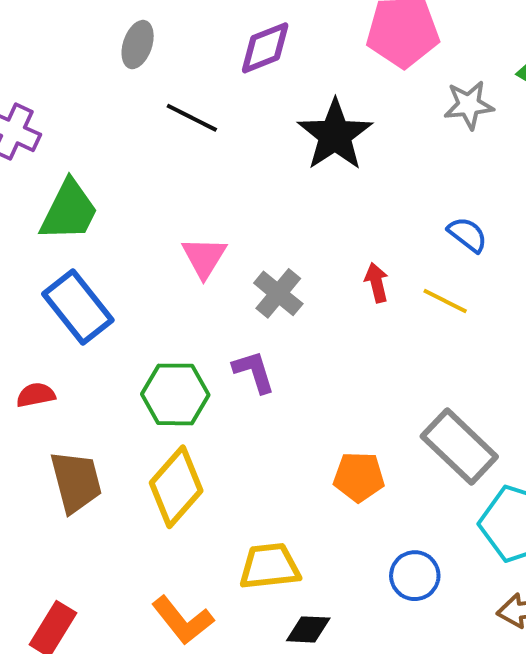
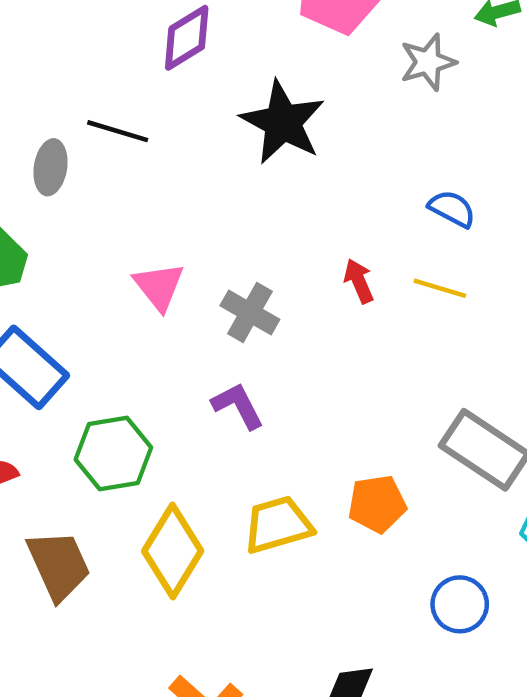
gray ellipse: (138, 45) -> (51, 167), moved
green hexagon: (175, 394) -> (113, 453), moved
yellow trapezoid: (270, 566) -> (278, 525), moved

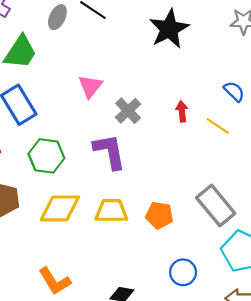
purple L-shape: (238, 406) -> (110, 151), size x1.5
yellow diamond: (173, 551) -> (60, 208), turned 42

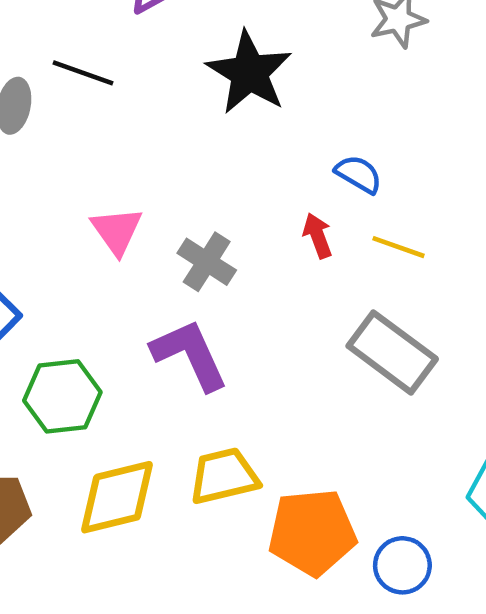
blue semicircle: (234, 91) -> (359, 174), moved
gray rectangle: (216, 205) -> (392, 352), moved
orange pentagon: (159, 215) -> (312, 532), moved, size x1.5

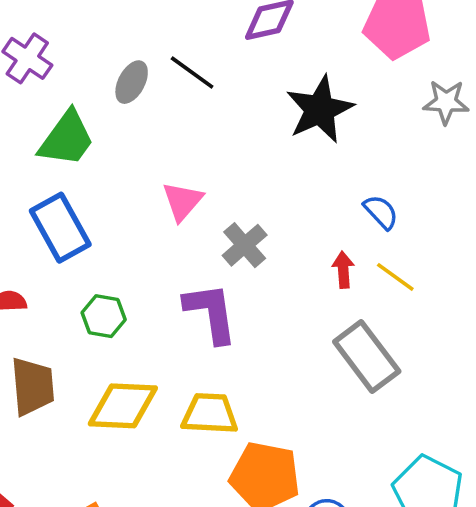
red arrow: (318, 236) -> (343, 270), moved
green hexagon: (62, 396) -> (104, 316), size x0.7

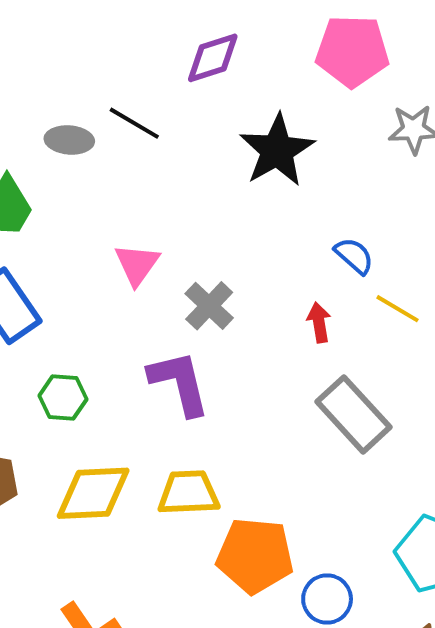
gray ellipse: (132, 82) -> (69, 140), turned 72
yellow line: (395, 277) -> (398, 309), moved

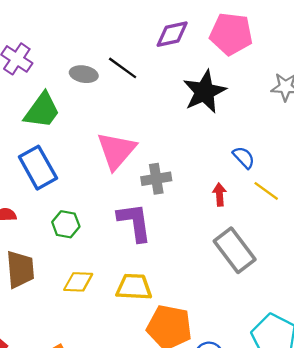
pink pentagon: (352, 51) -> (231, 34), moved
pink triangle: (137, 264) -> (116, 151), size x1.5
gray cross: (209, 306) -> (156, 179), turned 32
yellow diamond: (93, 493) -> (78, 282), size x0.7

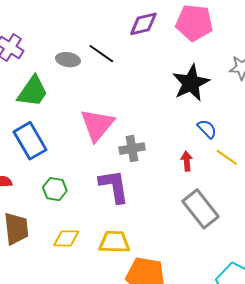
black star: (205, 92) -> (191, 83), moved

